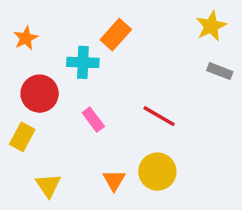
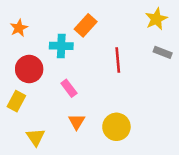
red line: (159, 116) -> (118, 60), moved, turned 55
orange triangle: (114, 180) -> (77, 122), moved

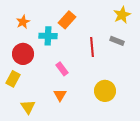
orange star: (19, 28) -> (23, 22), moved
gray rectangle: (163, 52) -> (117, 41), moved
pink rectangle: (69, 88) -> (62, 69), moved
yellow circle: (116, 127) -> (105, 91), moved

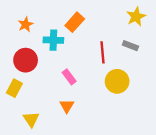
yellow circle: (105, 91) -> (117, 81), moved

